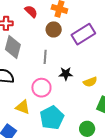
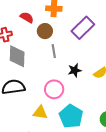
brown circle: (54, 29) -> (45, 31), moved
gray line: (45, 57) -> (54, 51), moved

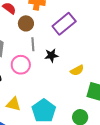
black star: (75, 70) -> (51, 55), moved
pink circle: (54, 89) -> (21, 65), moved

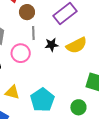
yellow semicircle: (77, 70) -> (77, 45), moved, size x1.5

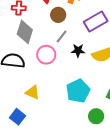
gray line: (33, 33) -> (62, 36), turned 32
cyan pentagon: (42, 100) -> (78, 91), moved

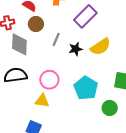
brown circle: (58, 15) -> (36, 24), moved
pink circle: (46, 55) -> (49, 80), moved

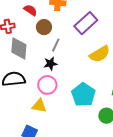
brown circle: (36, 24) -> (44, 27), moved
black star: (76, 49) -> (50, 64), moved

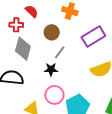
red semicircle: (30, 10) -> (32, 11), moved
pink circle: (47, 85) -> (54, 95), moved

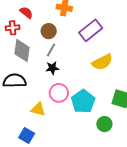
gray line: (60, 52) -> (51, 50), moved

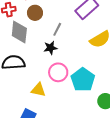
brown circle: (49, 31) -> (35, 13), moved
gray line: (51, 50) -> (57, 29), moved

